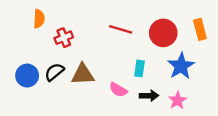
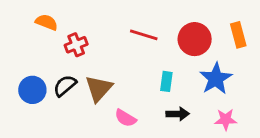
orange semicircle: (39, 19) -> (46, 22), turned -72
brown triangle: (83, 74) -> (99, 88), turned -45
pink semicircle: (118, 90) -> (125, 118), moved
pink star: (177, 100) -> (226, 120), moved, turned 30

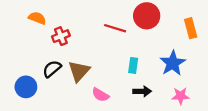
red circle: (195, 39) -> (147, 16), moved
blue circle: (32, 90) -> (26, 87), moved

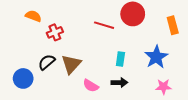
black arrow: (142, 91) -> (119, 83), moved

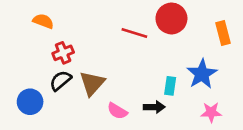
red cross: (55, 32) -> (63, 53), moved
cyan rectangle: (120, 59) -> (170, 86), moved

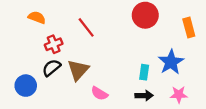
red line: (134, 33) -> (86, 27), moved, turned 35
black arrow: (154, 107) -> (144, 96), moved

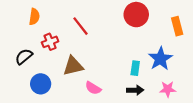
orange semicircle: (37, 17) -> (34, 17), turned 77
black semicircle: (51, 68) -> (24, 57), moved
brown triangle: (78, 70) -> (73, 66), turned 35
blue circle: (26, 86) -> (41, 84), moved

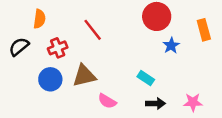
black semicircle: (24, 57) -> (19, 47), moved
blue star: (160, 59) -> (171, 45), moved, size x0.6
cyan rectangle: (135, 68) -> (146, 78), moved, turned -64
blue circle: (41, 84) -> (50, 79), moved

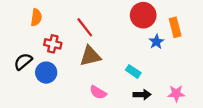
orange rectangle: (204, 30) -> (175, 27), moved
black semicircle: (19, 47) -> (23, 62), moved
red cross: (58, 48) -> (53, 44), turned 35
brown triangle: (84, 76) -> (90, 56), moved

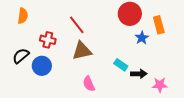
orange semicircle: (36, 17) -> (23, 16), moved
pink semicircle: (98, 92) -> (89, 84), turned 35
black arrow: (142, 95) -> (139, 74), moved

